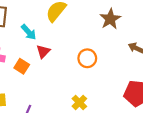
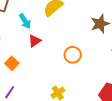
orange square: (22, 66) -> (12, 63), moved

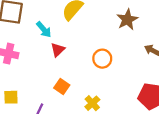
orange square: (12, 63) -> (62, 87), moved

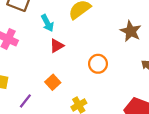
brown star: (127, 20) -> (131, 31), turned -30

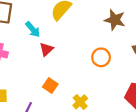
orange circle: (98, 64) -> (101, 57), moved

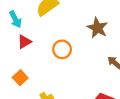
orange circle: (101, 57) -> (62, 49), moved

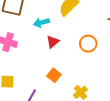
cyan arrow: (15, 19) -> (41, 23), turned 112

